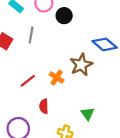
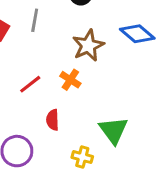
brown star: (81, 65) -> (88, 46), moved
green triangle: (88, 114) -> (113, 130), size x1.5

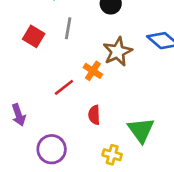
orange cross: (70, 80) -> (93, 71), moved
red semicircle: (53, 120) -> (94, 115), moved

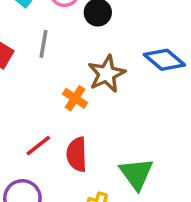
red line: (64, 87) -> (38, 146), moved
red semicircle: (94, 115) -> (77, 154), size x1.4

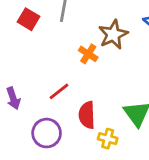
red semicircle: (77, 154) -> (87, 115), moved

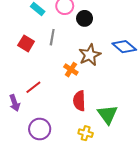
red line: (59, 91) -> (33, 87), moved
red semicircle: (87, 115) -> (79, 101), moved

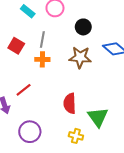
black circle: (85, 18) -> (83, 27), moved
brown star: (90, 55) -> (80, 57), turned 30
orange cross: (71, 70) -> (42, 59), moved, turned -32

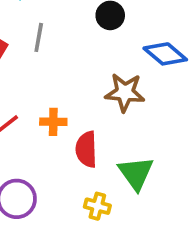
brown star: (80, 57) -> (125, 92), moved
orange cross: (42, 59) -> (53, 122), moved

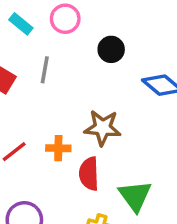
brown star: (125, 92) -> (103, 128), moved

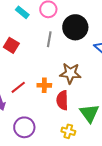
black circle: (111, 49) -> (75, 27), size x1.6
gray line: (45, 70) -> (49, 39), moved

